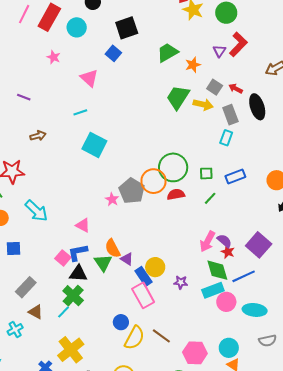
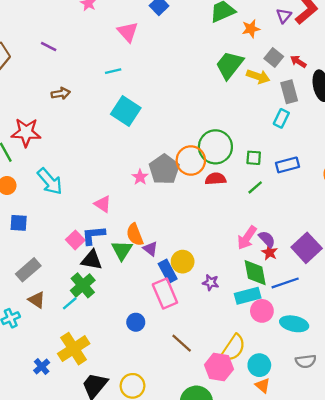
yellow semicircle: (134, 338) -> (233, 348), moved

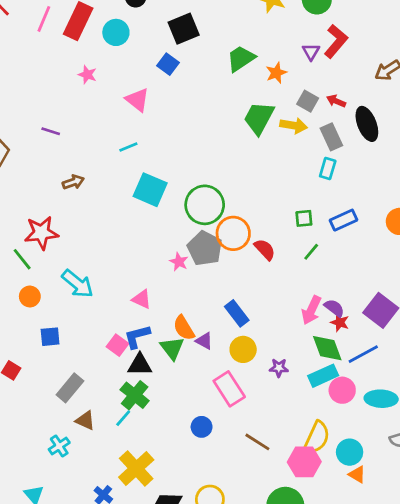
green circle: (215, 147) -> (205, 205), moved
red semicircle: (216, 179) -> (265, 249), turned 60
blue rectangle: (168, 271) -> (237, 313), moved

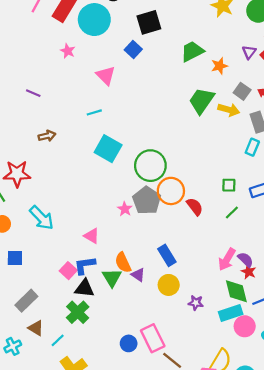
cyan circle: (116, 32) -> (94, 20), size x1.5
pink rectangle: (229, 389) -> (153, 338), moved
cyan line: (123, 418) -> (58, 340), moved

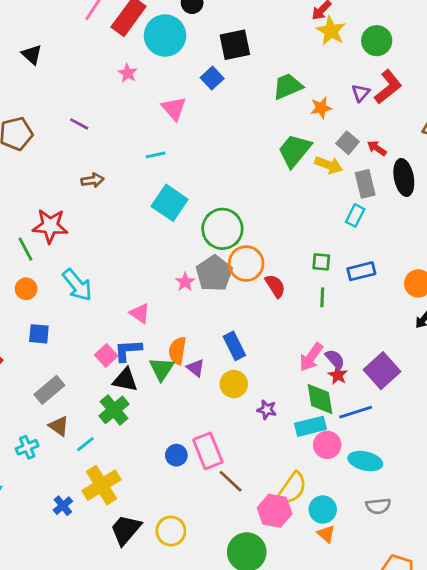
green line: (232, 212) -> (322, 297), turned -48
orange semicircle: (123, 263) -> (177, 351), turned 30

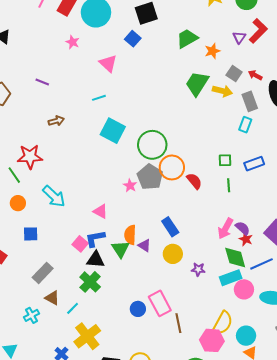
brown line: (231, 481) -> (178, 323), turned 42

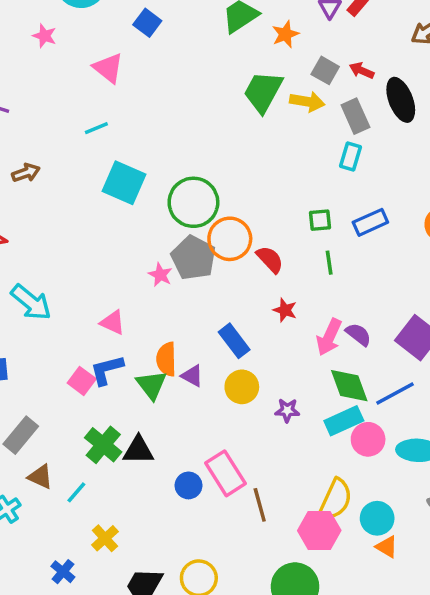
red star: (246, 239) -> (285, 310), moved
black triangle: (96, 260) -> (138, 450), moved
yellow cross: (87, 336) -> (105, 538), size x0.6

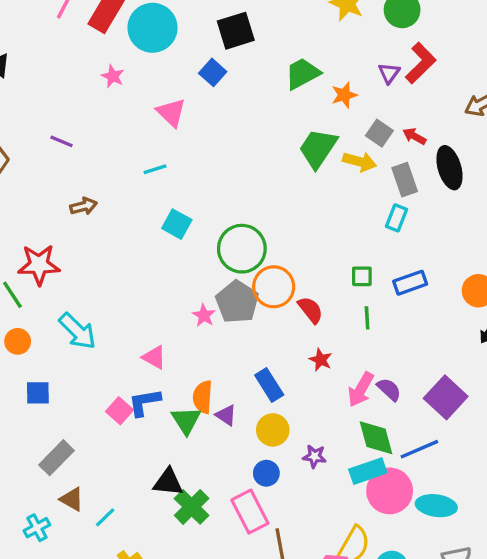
cyan square: (124, 183) -> (177, 224), size x0.7
pink circle: (368, 439) -> (390, 491), size x1.4
green cross: (103, 445) -> (192, 507), moved
blue circle: (189, 485) -> (266, 473), moved

